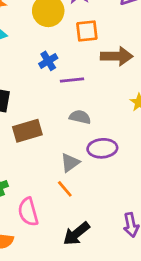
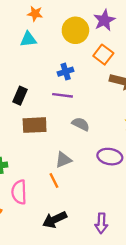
orange square: (87, 31) -> (103, 55), turned 30
purple line: (72, 80) -> (63, 95), moved
purple ellipse: (102, 148) -> (110, 157), moved

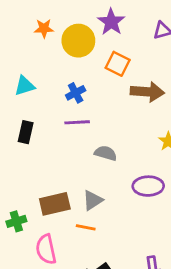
orange star: (35, 14) -> (44, 28), moved
cyan triangle: (28, 39) -> (25, 86), moved
brown rectangle: (35, 125) -> (55, 204), moved
orange line: (54, 180) -> (86, 227), turned -42

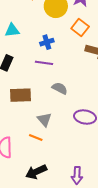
gray triangle: (93, 200) -> (44, 119), turned -49
brown rectangle: (55, 204) -> (20, 95), moved

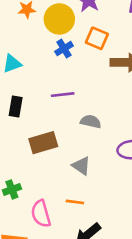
blue cross: (47, 42) -> (64, 49), moved
orange line: (36, 138) -> (75, 202), moved

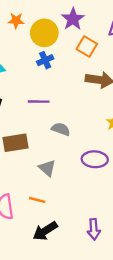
orange square: (97, 38) -> (87, 46), moved

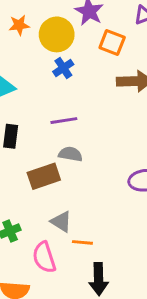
gray semicircle: (61, 129) -> (70, 154), moved
gray triangle: (47, 168) -> (61, 222), moved
black arrow: (45, 231) -> (99, 279), turned -50

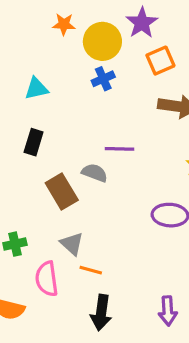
orange square: (112, 43) -> (160, 61), turned 35
purple line: (64, 121) -> (119, 149), moved
brown rectangle: (44, 176) -> (62, 191), turned 68

